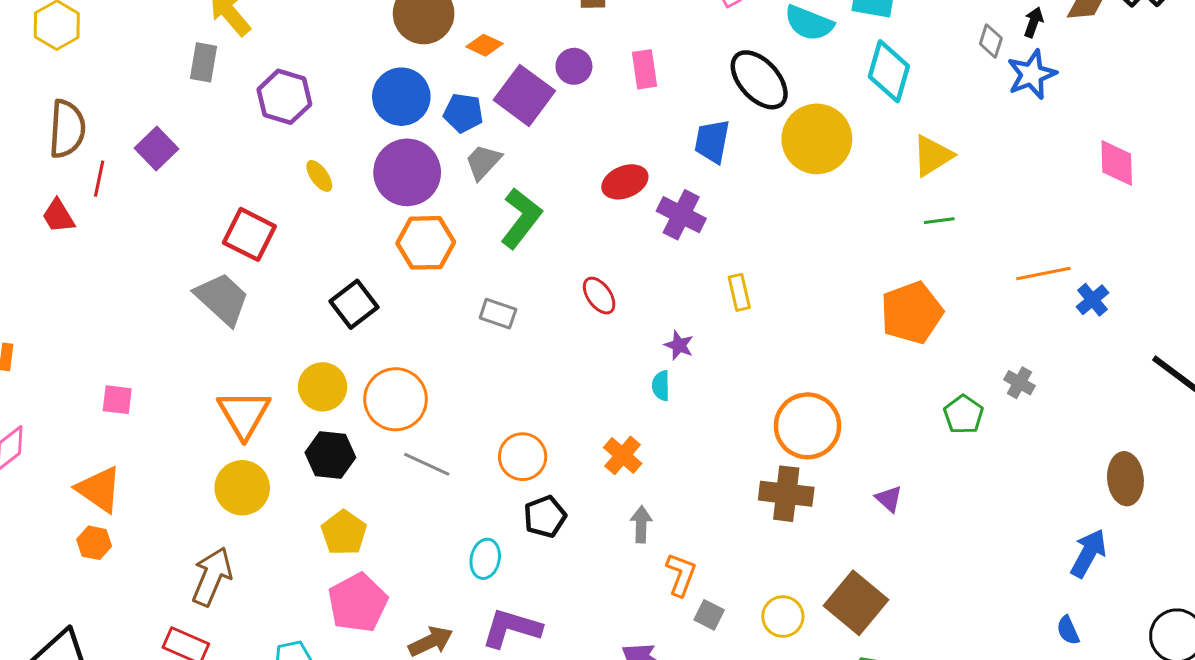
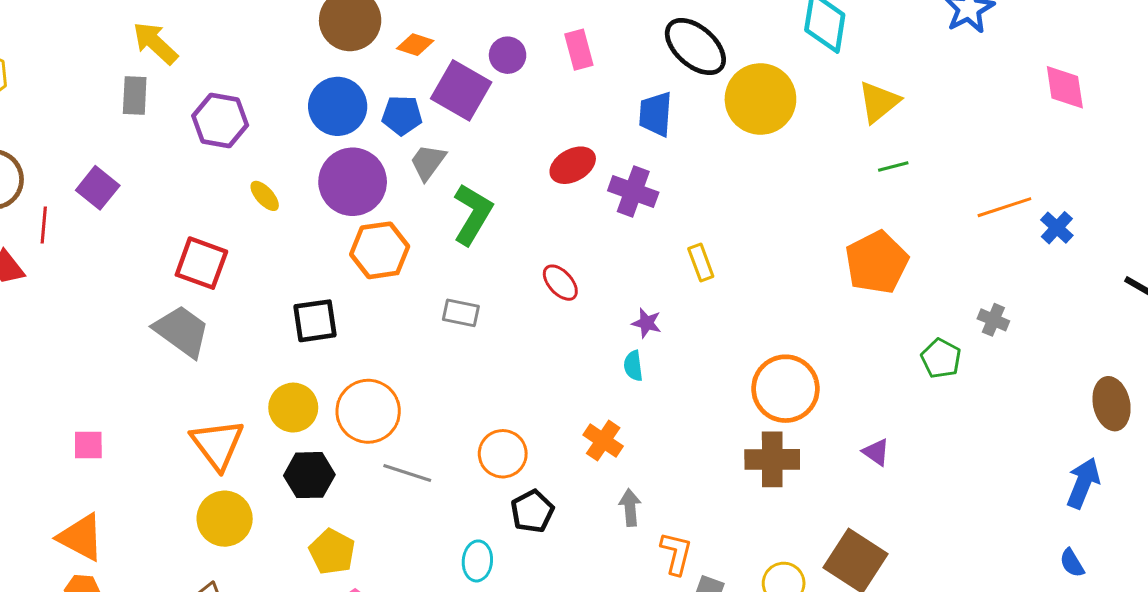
black square: (354, 304) -> (315, 321), turned 36

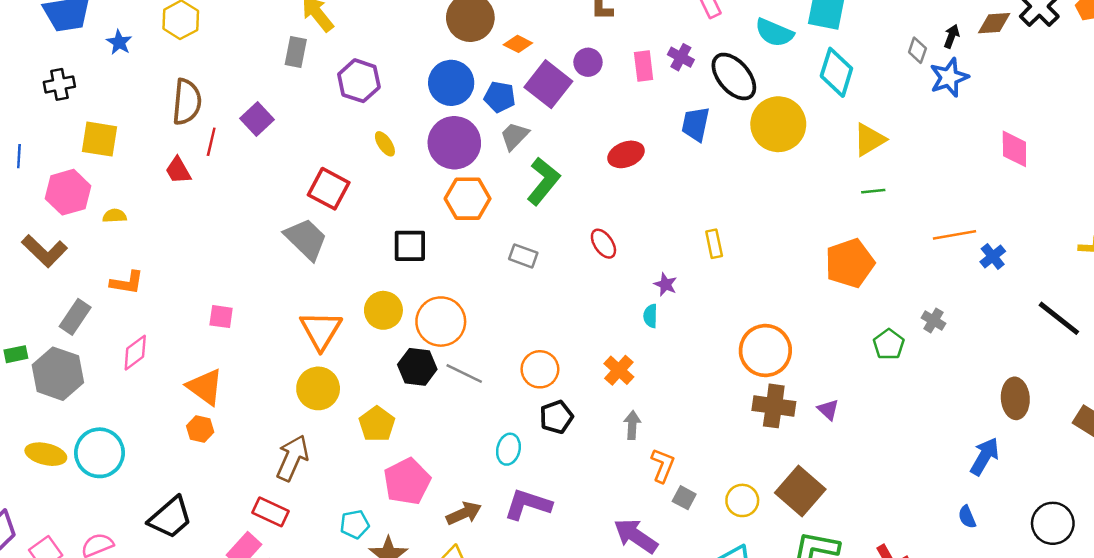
purple cross: (633, 191) -> (681, 57), moved, size x0.7
brown cross: (772, 459) -> (774, 406), moved
black hexagon: (309, 475) -> (417, 367), moved
yellow pentagon: (332, 552) -> (377, 424), moved

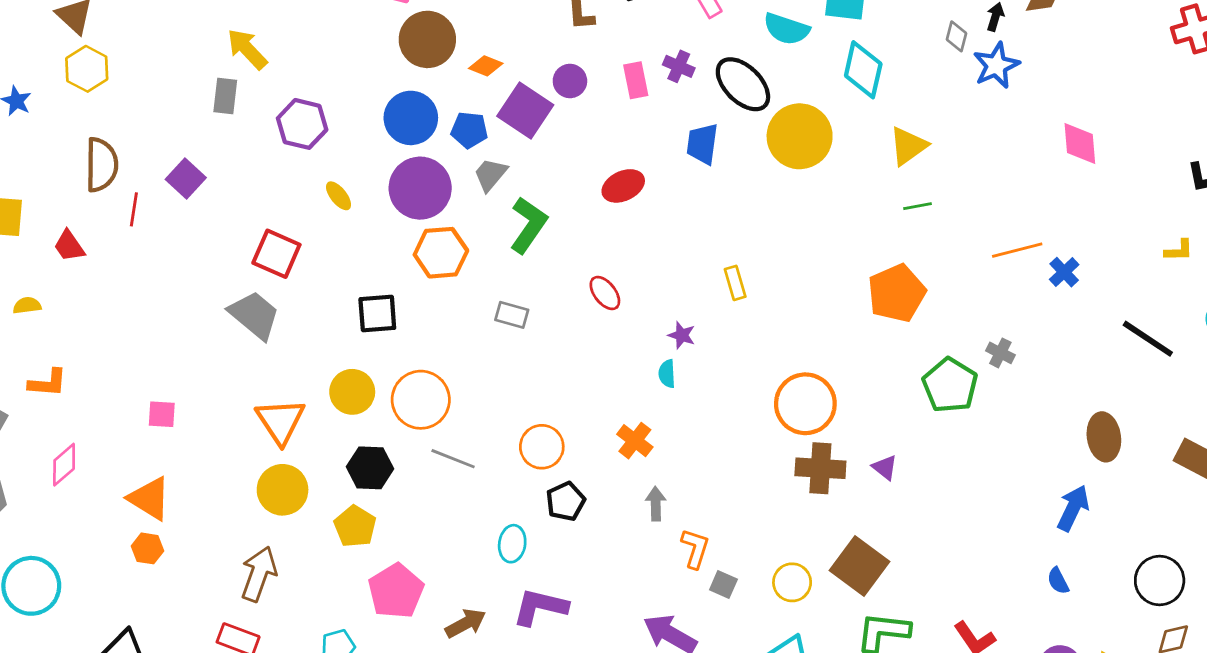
red trapezoid: (178, 170) -> (69, 246), moved
green pentagon: (889, 344) -> (950, 385), size x1.5
black hexagon: (417, 367) -> (370, 468), moved

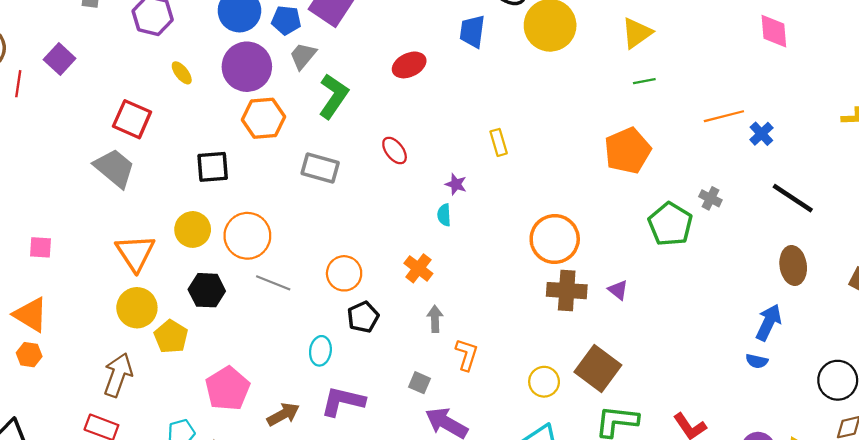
gray rectangle: (512, 315) -> (320, 168), size x1.4
black line: (1148, 339) -> (793, 198), moved
yellow pentagon: (355, 526) -> (171, 337), moved
blue semicircle: (1058, 581) -> (757, 361), moved, turned -50
gray square: (723, 585) -> (420, 383), moved

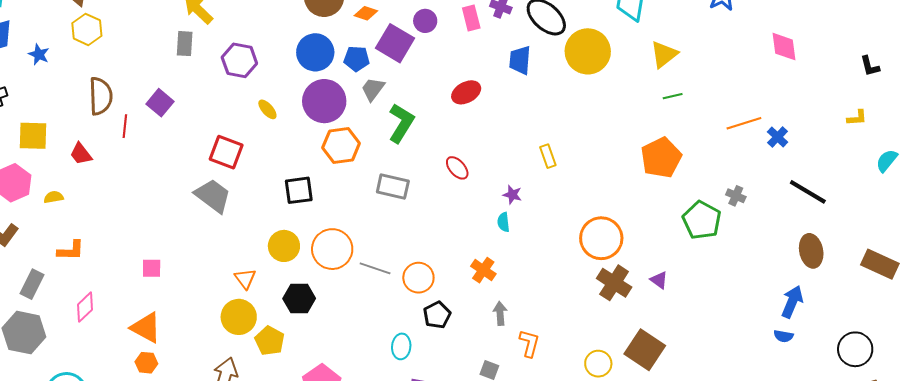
orange triangle: (135, 253) -> (245, 279), moved, size x0.6
gray line: (273, 283) -> (375, 268), moved
brown cross: (567, 291) -> (614, 283), turned 32

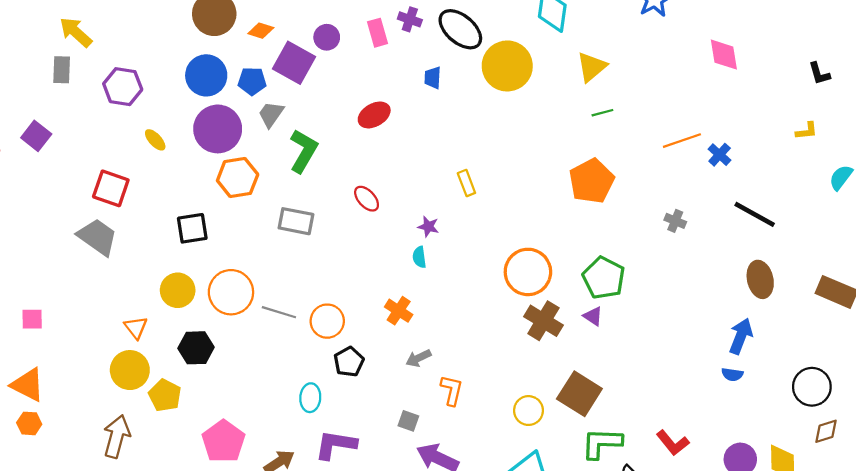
blue trapezoid: (520, 60) -> (433, 78), size x0.7
green pentagon: (702, 220) -> (604, 278), moved
gray arrow: (500, 313) -> (418, 358), turned -110

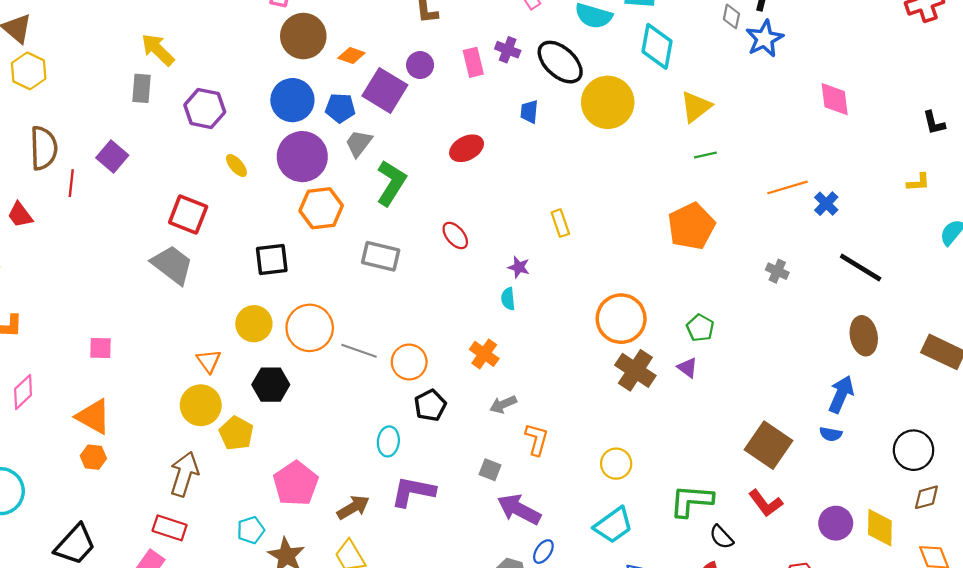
green pentagon: (604, 278) -> (700, 328), size x0.6
brown square: (579, 394) -> (769, 445), moved

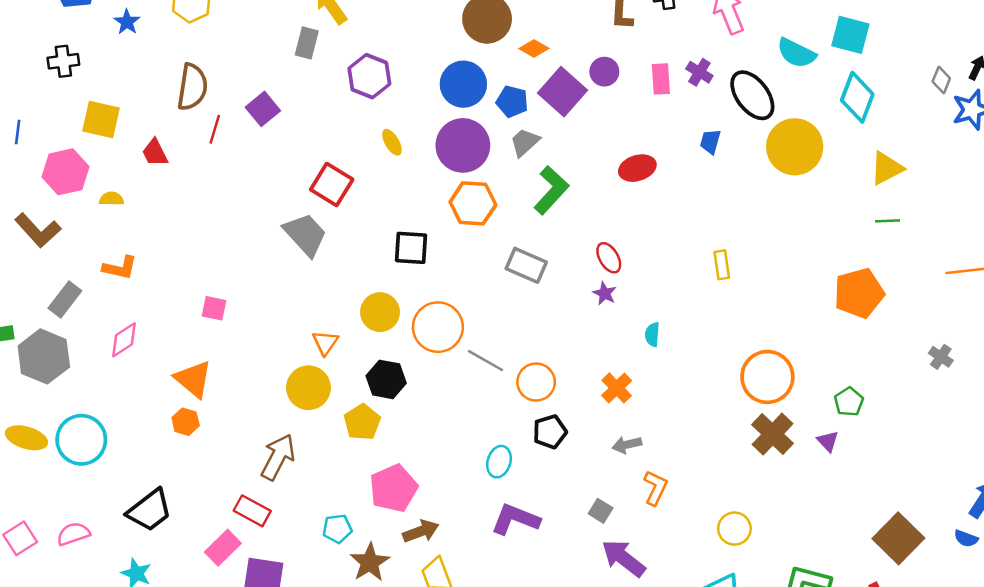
purple star: (519, 267) -> (605, 293), moved
yellow pentagon: (236, 433) -> (362, 422), moved
brown arrow: (353, 507) -> (421, 531), moved

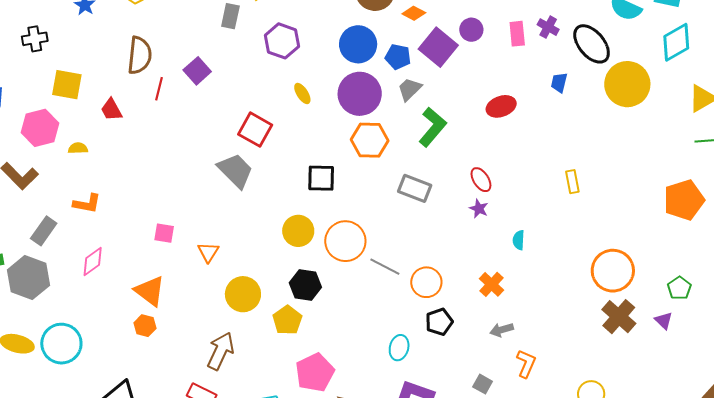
cyan diamond: (857, 97) -> (676, 42), turned 42
orange triangle: (325, 343) -> (208, 252), moved

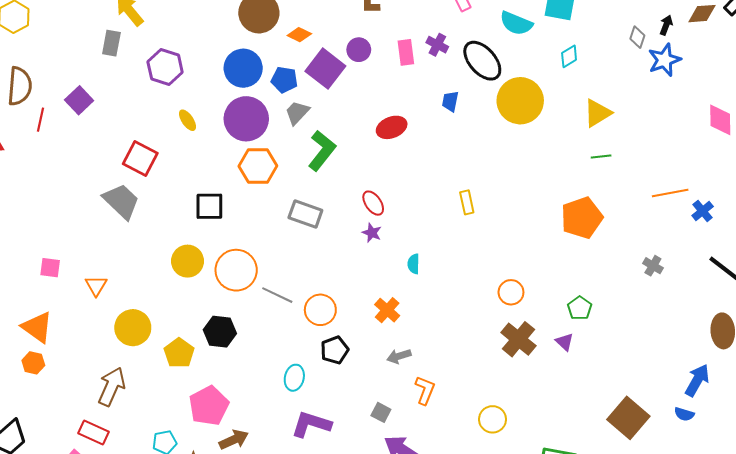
cyan diamond: (676, 42) -> (569, 56), size x0.6
orange circle: (613, 271) -> (511, 292), size x0.6
black hexagon: (305, 285) -> (220, 332), moved

